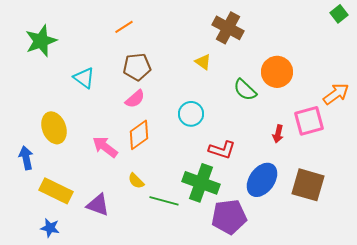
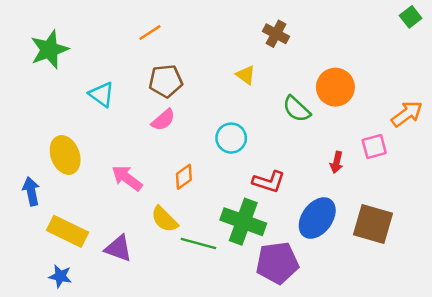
brown cross: (228, 28) -> (276, 34), size x0.7
pink square: (309, 121) -> (374, 147), size x0.7
orange diamond: (139, 135) -> (184, 177), moved, size x0.7
yellow semicircle: (136, 181) -> (164, 219), size x1.4

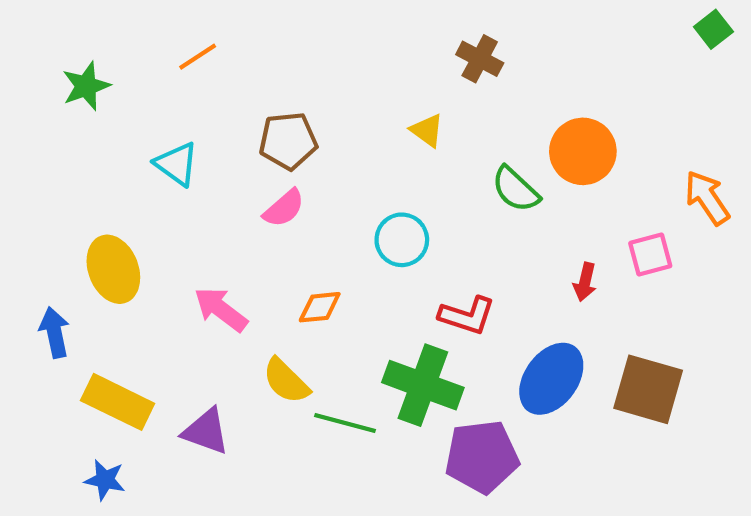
orange line: (150, 33) -> (198, 57), moved
green star: (49, 50) -> (86, 86), size x0.7
orange arrow: (407, 114) -> (707, 198), turned -88
orange diamond: (184, 177) -> (320, 307), turned 30

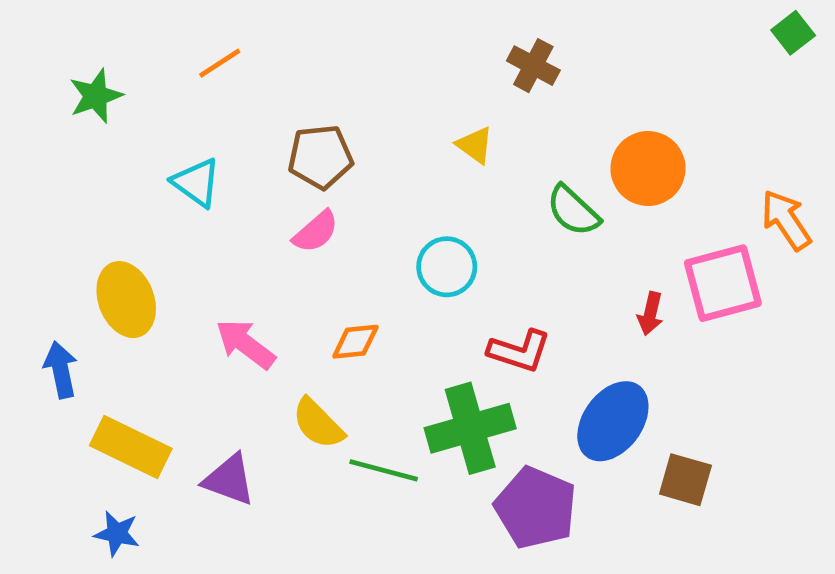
pink square: (650, 255) -> (723, 283), size x1.6
green cross: (423, 385) -> (470, 428), turned -36
brown square: (648, 389) -> (685, 480), moved, size x0.7
purple pentagon: (482, 457) -> (536, 508), turned 30

